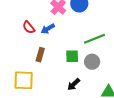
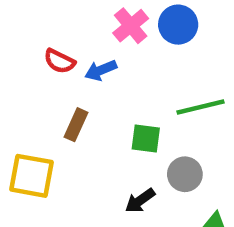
red semicircle: (29, 27) -> (59, 61), turned -32
gray circle: (92, 62) -> (185, 174), moved

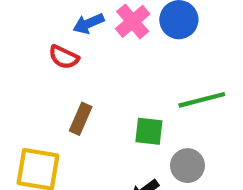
blue arrow: (101, 70) -> (88, 24), moved

